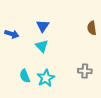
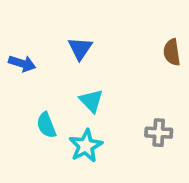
cyan triangle: (42, 46) -> (91, 101), moved
cyan semicircle: (25, 76) -> (46, 125), moved

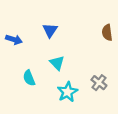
gray cross: (159, 133) -> (99, 83), turned 35
cyan star: (86, 146) -> (68, 92), moved

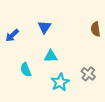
blue arrow: (14, 40) -> (12, 35), turned 120
cyan triangle: (57, 63) -> (51, 56), turned -48

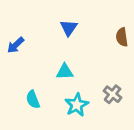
blue triangle: (44, 27) -> (69, 28), moved
cyan semicircle: (26, 70) -> (33, 100), moved

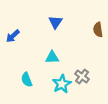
gray cross: (113, 94) -> (82, 76), moved

